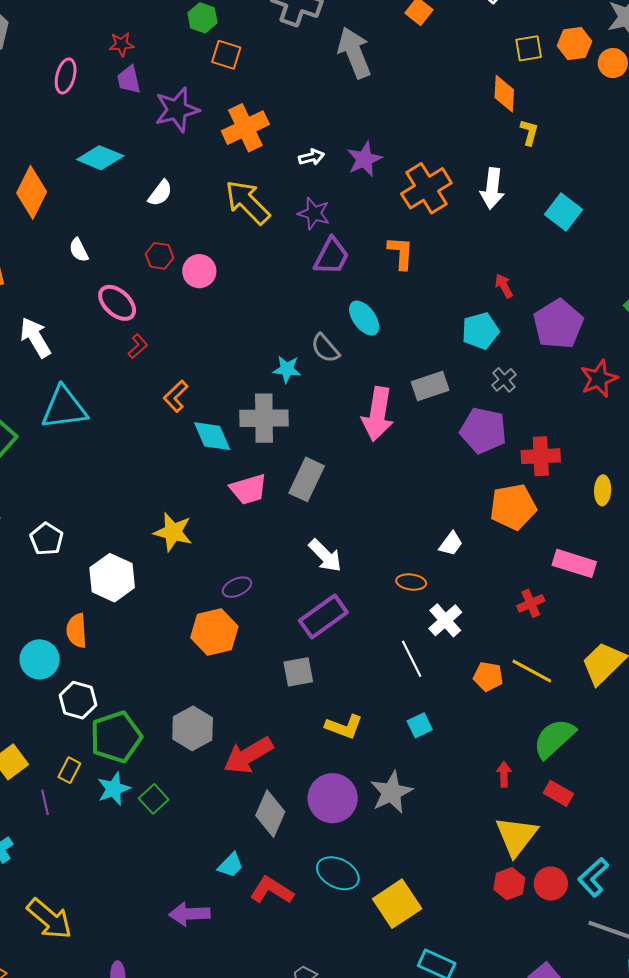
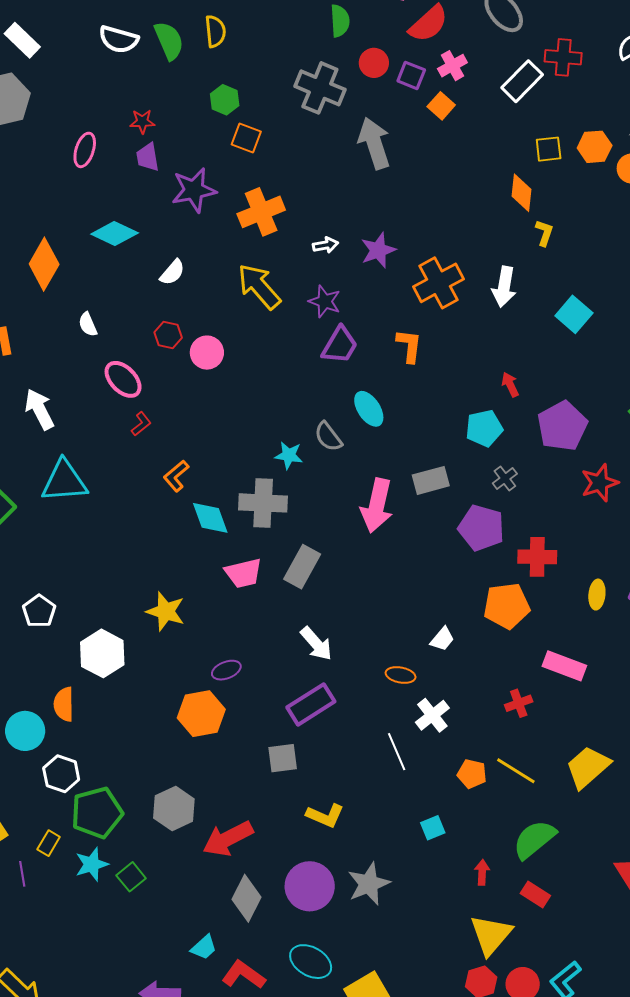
cyan square: (420, 725) -> (433, 828), moved

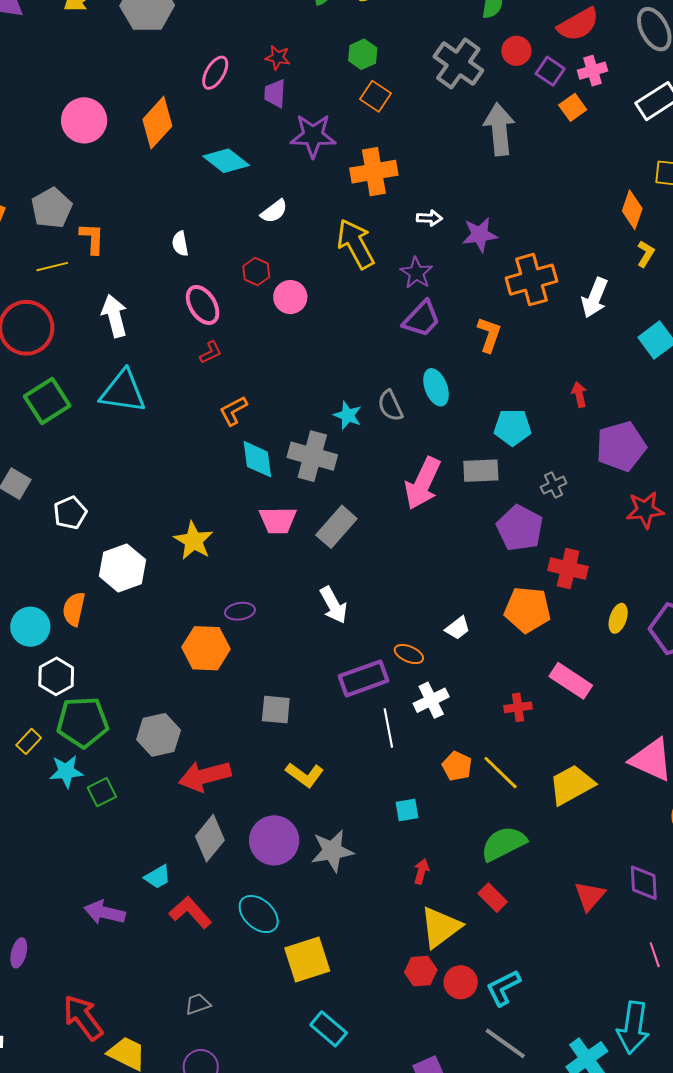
orange diamond: (44, 264) -> (157, 123), moved
cyan pentagon: (484, 428) -> (513, 427), moved
purple rectangle: (311, 704) -> (363, 678), moved
red arrow: (482, 872) -> (421, 871), moved

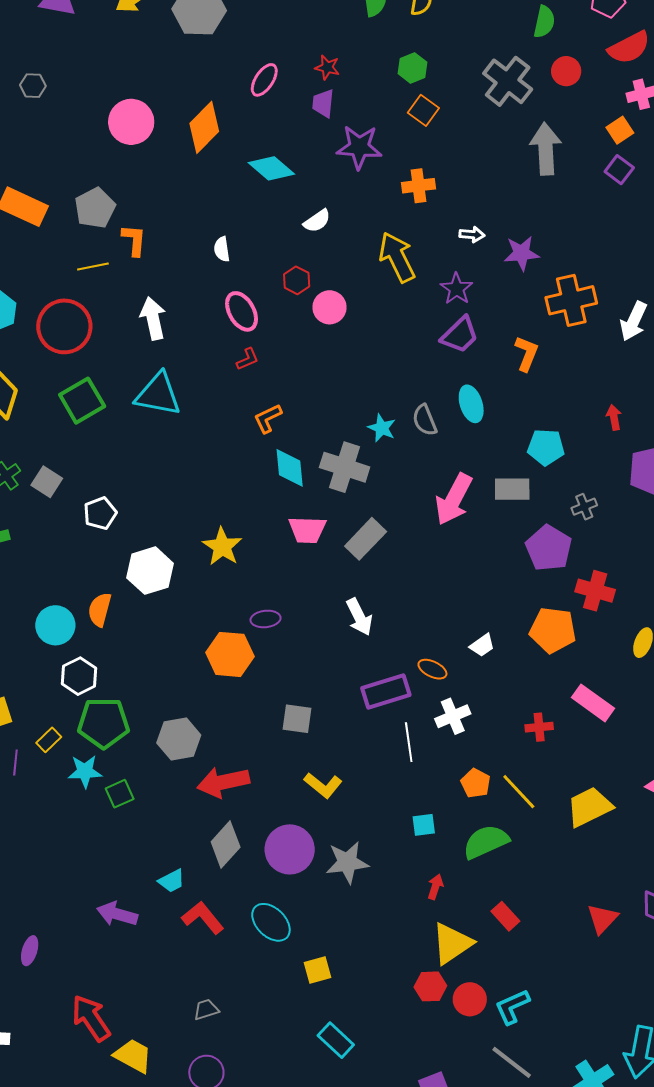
purple square: (550, 71) -> (619, 170), moved
orange cross: (374, 172) -> (418, 186), size x0.7
green semicircle: (504, 844) -> (486, 842), moved
yellow square: (307, 960) -> (318, 970), size x0.6

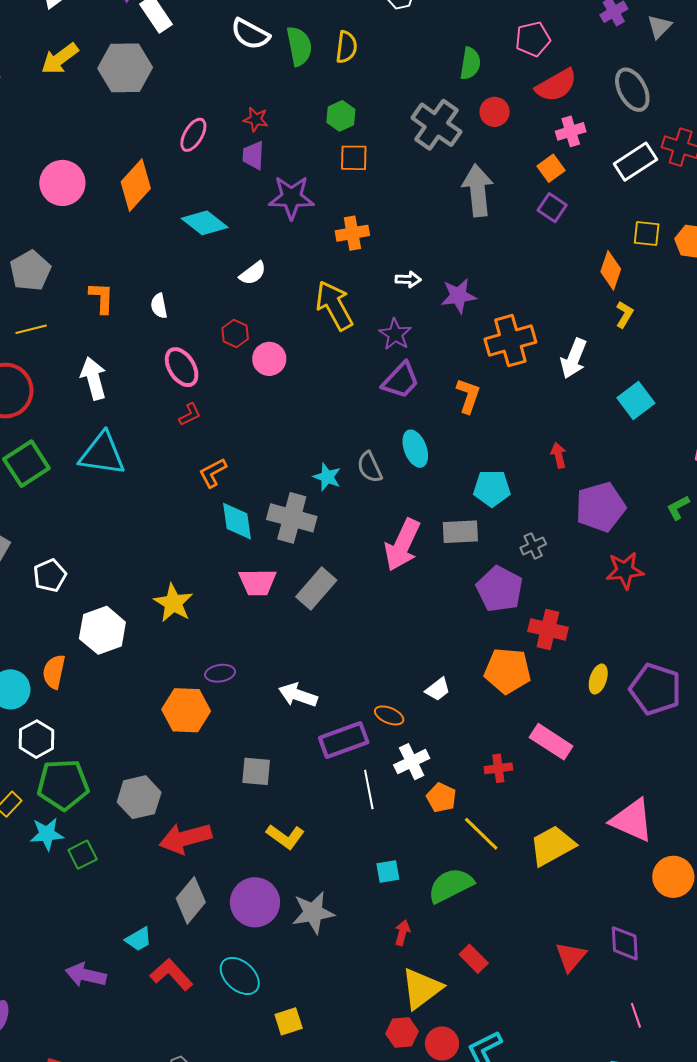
orange square: (423, 110) -> (354, 158), turned -32
orange L-shape: (134, 240) -> (102, 298), moved
white arrow: (359, 617) -> (298, 695), moved, turned 138
orange pentagon: (476, 783) -> (441, 798), moved

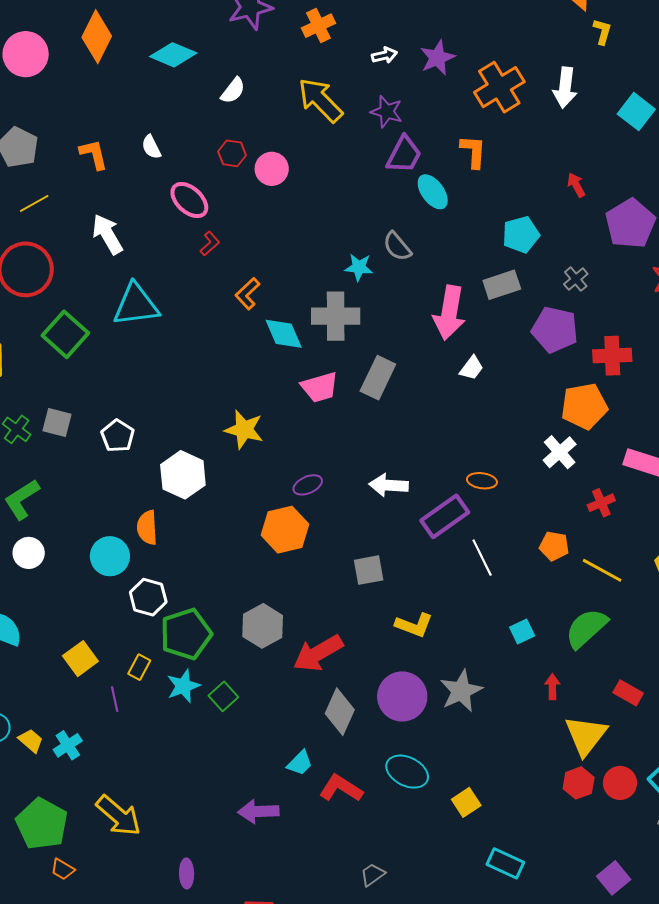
cyan ellipse: (415, 449) -> (433, 192), moved
white trapezoid: (438, 689) -> (472, 368), moved
white cross: (412, 762) -> (560, 452), moved

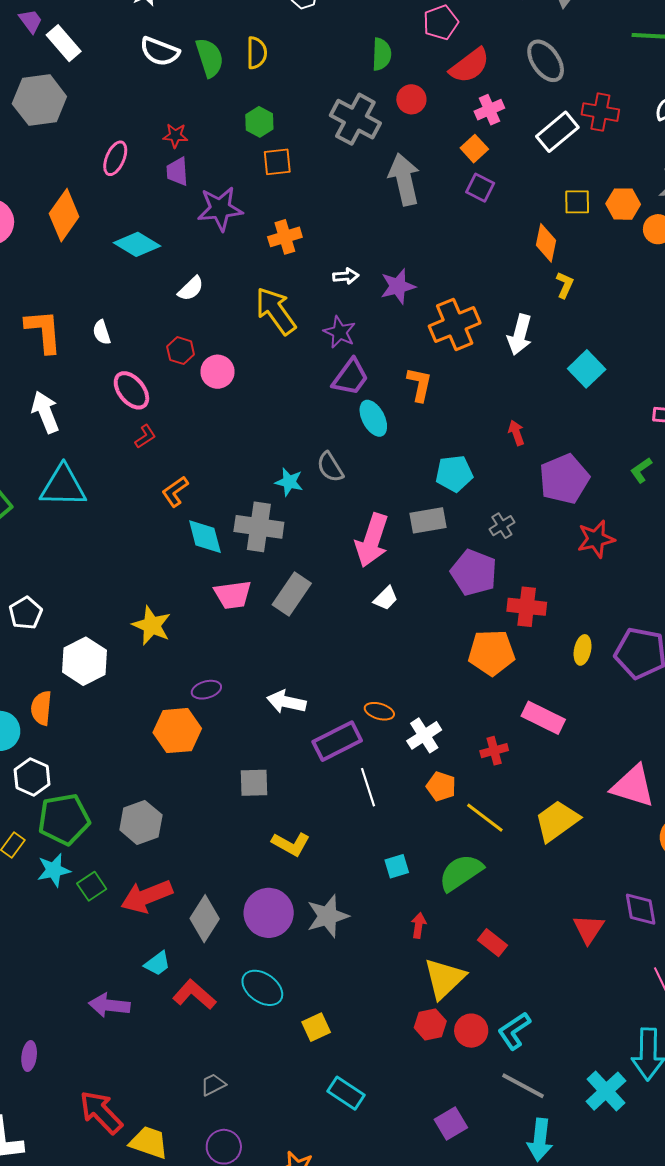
orange L-shape: (94, 154) -> (44, 331), size x1.4
white cross: (560, 452) -> (424, 735), moved
red arrow: (318, 653) -> (147, 896), moved

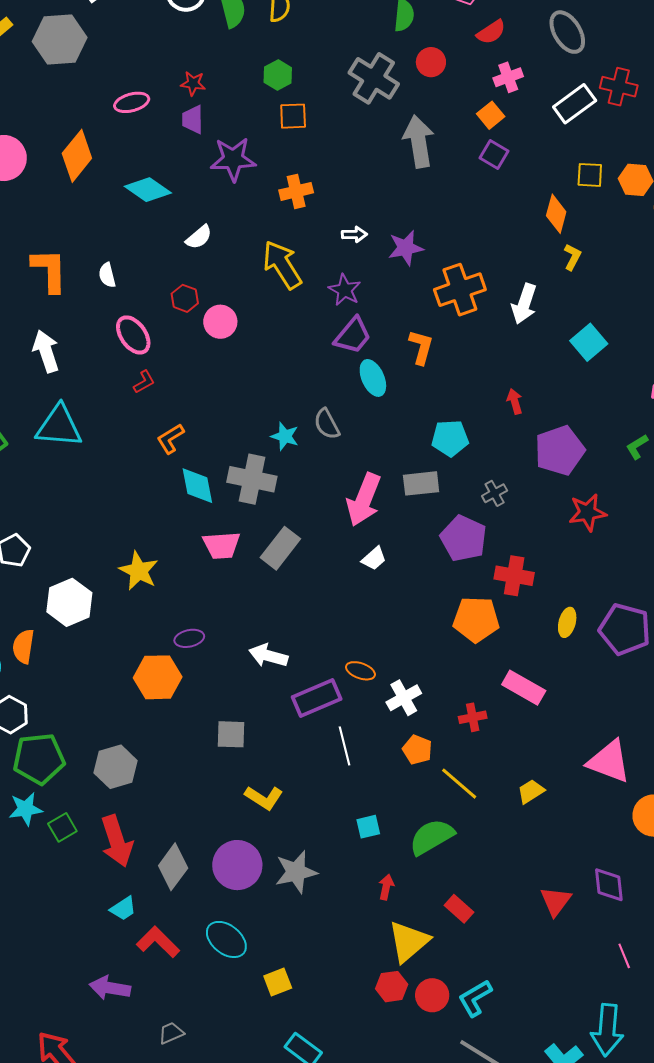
red semicircle: (470, 66) -> (491, 32), size x0.7
pink ellipse: (115, 158) -> (132, 102), turned 48
yellow trapezoid: (557, 821) -> (531, 791), size x0.6
red arrow: (147, 896) -> (117, 841), turned -90
purple arrow: (109, 1005) -> (110, 988), moved

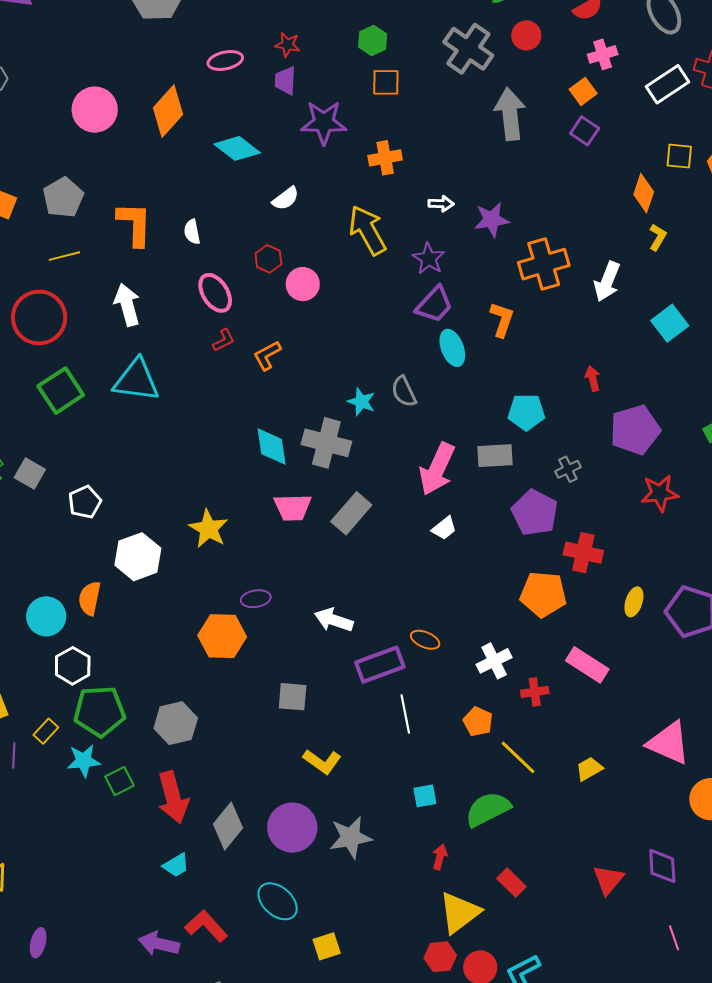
orange L-shape: (170, 439) -> (267, 355), moved
white cross: (404, 698) -> (494, 661), moved
red L-shape: (158, 942) -> (206, 926), moved

